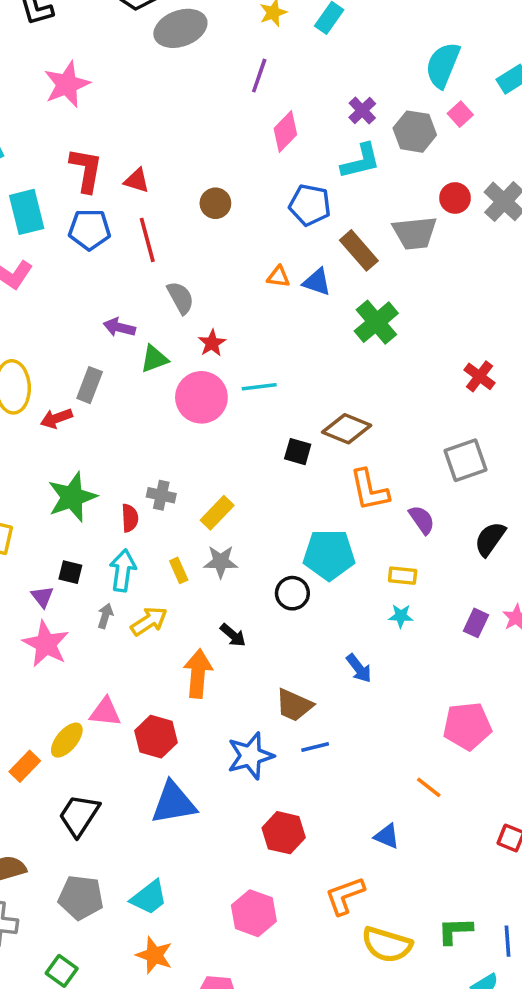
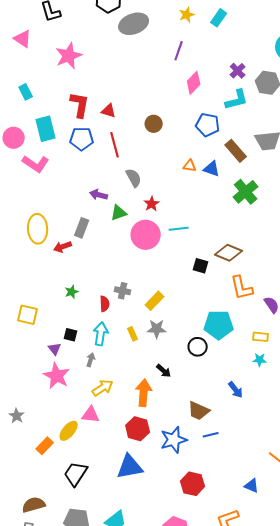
green star: (72, 497) -> (72, 292), size x0.5
yellow arrow: (149, 621) -> (103, 388), moved
red hexagon: (156, 737) -> (138, 429), moved

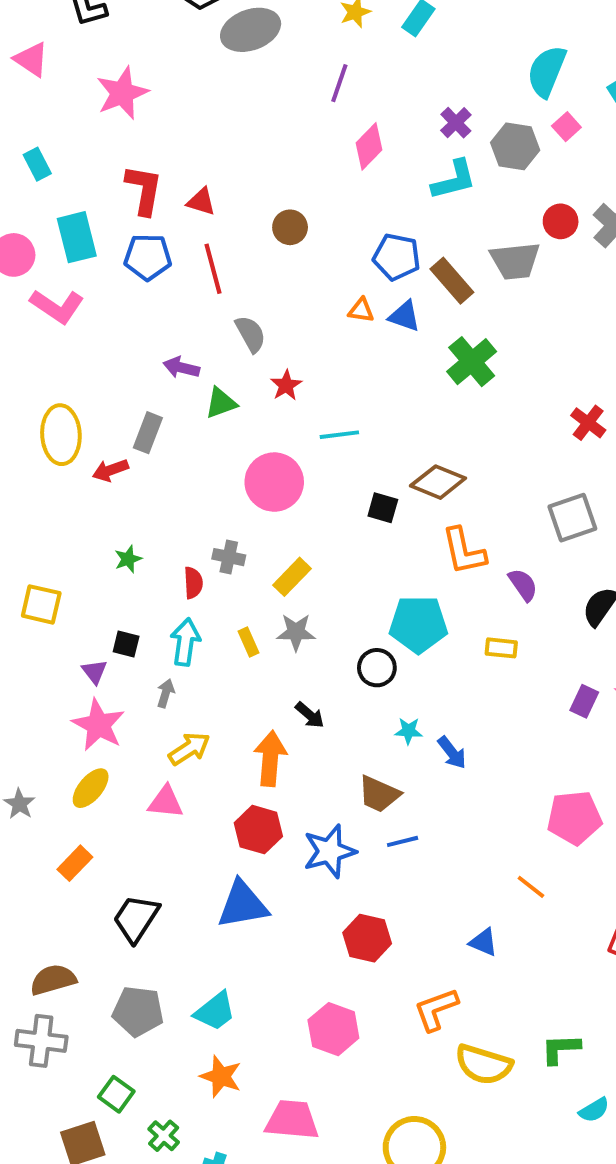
blue pentagon: (208, 125) -> (397, 257), moved
pink circle: (146, 235) -> (274, 482), moved
cyan star: (260, 360) -> (408, 731), moved
yellow ellipse: (69, 431) -> (91, 788), moved

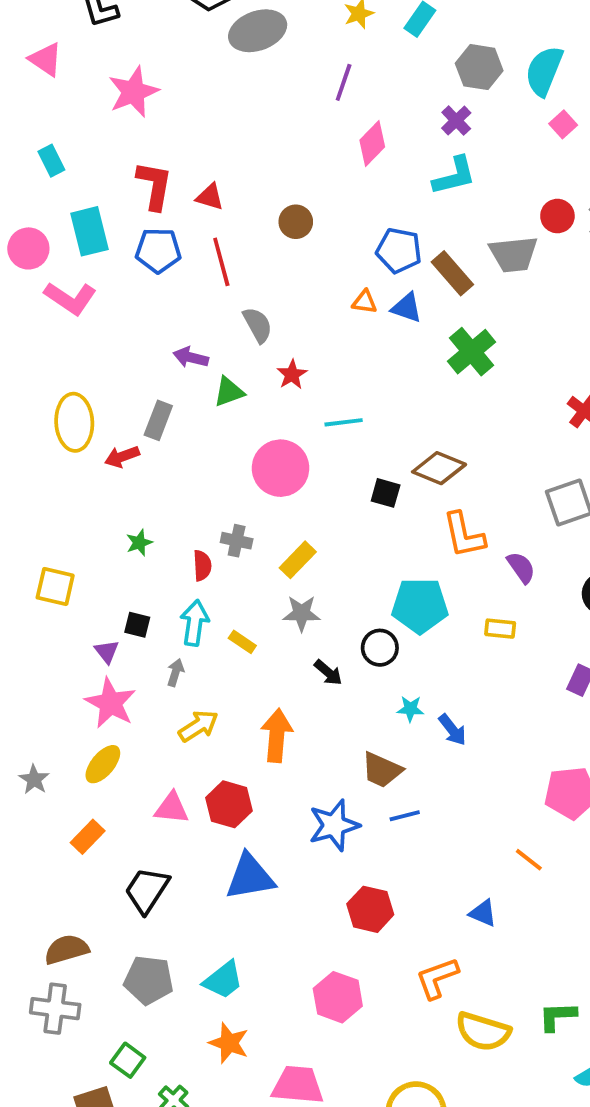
gray hexagon: (515, 146) -> (479, 67), moved
yellow rectangle: (249, 642) -> (242, 642), moved, turned -32
black arrow: (310, 715) -> (328, 672), moved
pink triangle: (166, 802) -> (172, 808), moved
red hexagon: (258, 830) -> (229, 804), moved

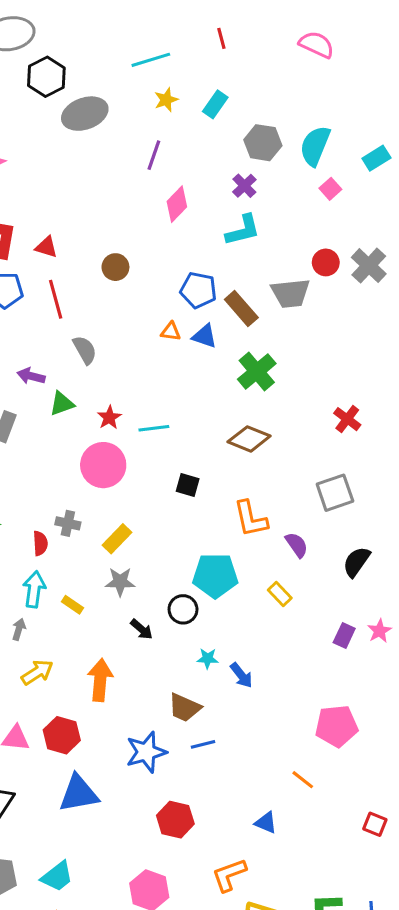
red star: (292, 375) -> (109, 417), moved
brown diamond: (439, 468) -> (249, 439), moved
yellow rectangle: (500, 629) -> (280, 594), turned 40

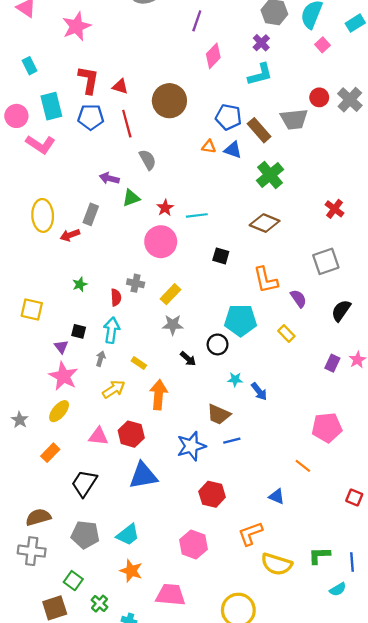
brown circle: (115, 267) -> (169, 101), size x1.8
yellow rectangle: (73, 605) -> (139, 363), moved

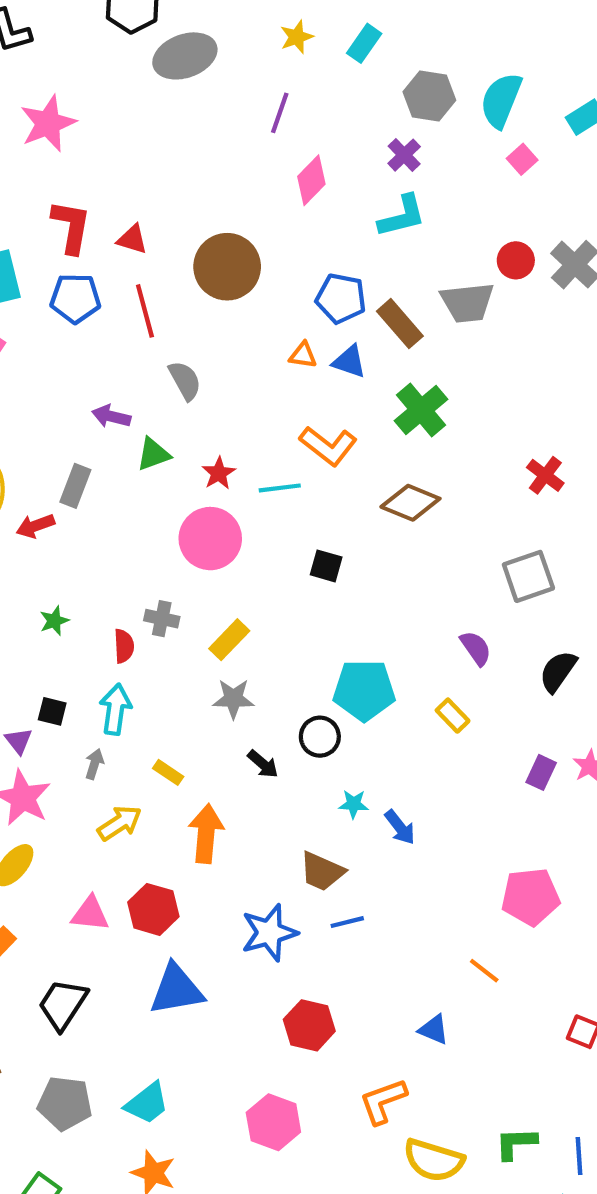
orange L-shape: (266, 280) -> (328, 446), moved, turned -40

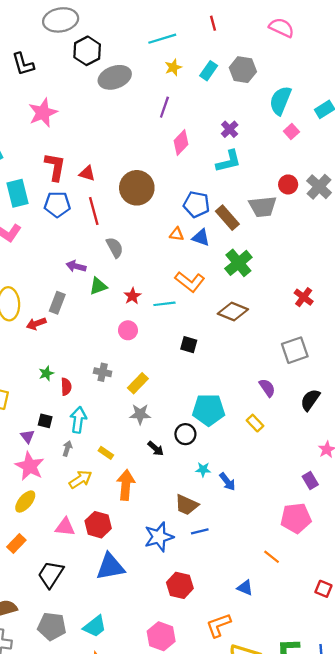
gray hexagon: (429, 96) -> (243, 70), moved
pink circle: (210, 539) -> (128, 330), size x0.6
red semicircle: (124, 646) -> (66, 387), moved
purple rectangle: (541, 772) -> (310, 481), moved, turned -56

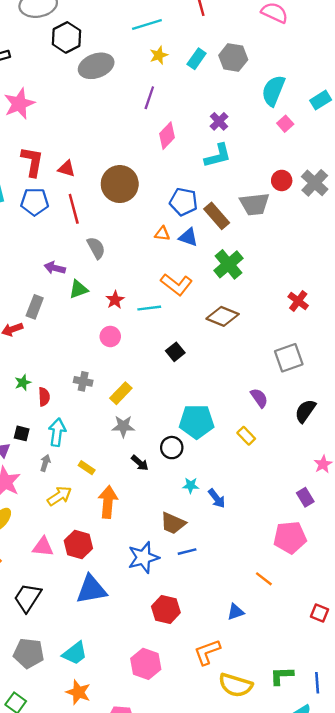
black square: (189, 345) -> (175, 352), turned 35
blue triangle: (245, 588) -> (236, 612), turned -42

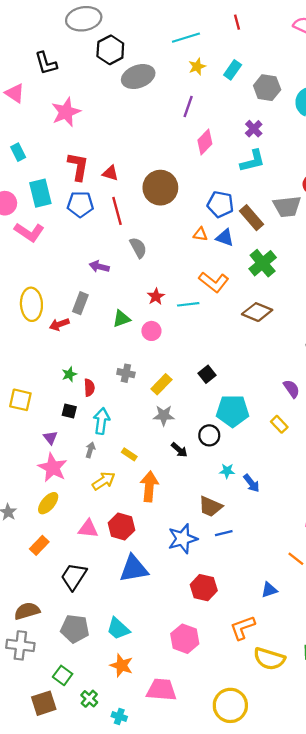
gray hexagon: (233, 58) -> (267, 88), moved
green triangle: (78, 289) -> (121, 319), moved
black square: (175, 352) -> (207, 374), moved
black square: (22, 433) -> (69, 411), moved
cyan trapezoid: (75, 653) -> (118, 629), turned 80

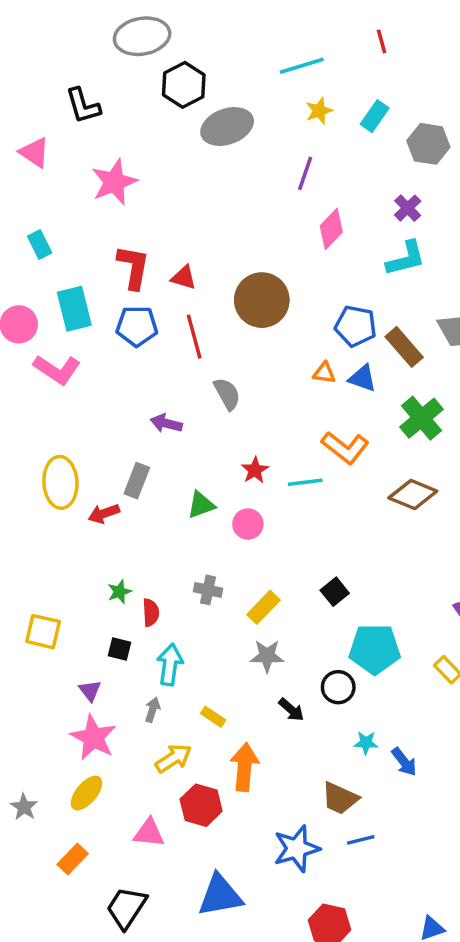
red hexagon: (121, 527) -> (201, 805), moved

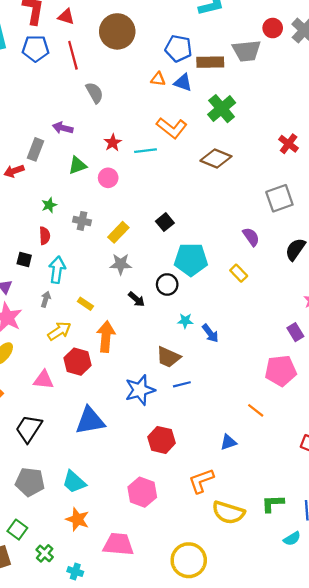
brown rectangle: (404, 347) -> (210, 62), turned -50
purple arrow: (166, 423) -> (63, 128), moved
green star: (119, 592) -> (49, 205), moved

